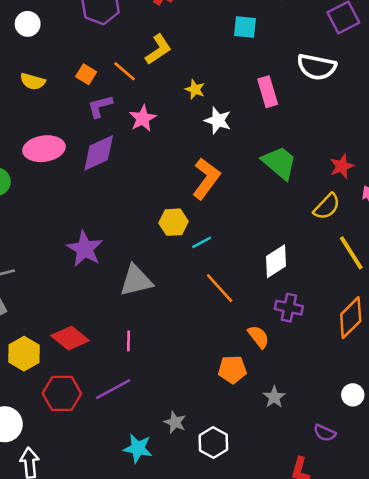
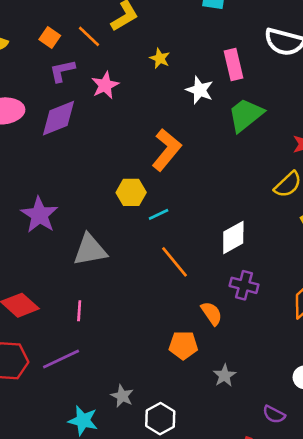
white star: (218, 120) -> (200, 90), moved
green trapezoid: (279, 163) -> (246, 115), moved, turned -81

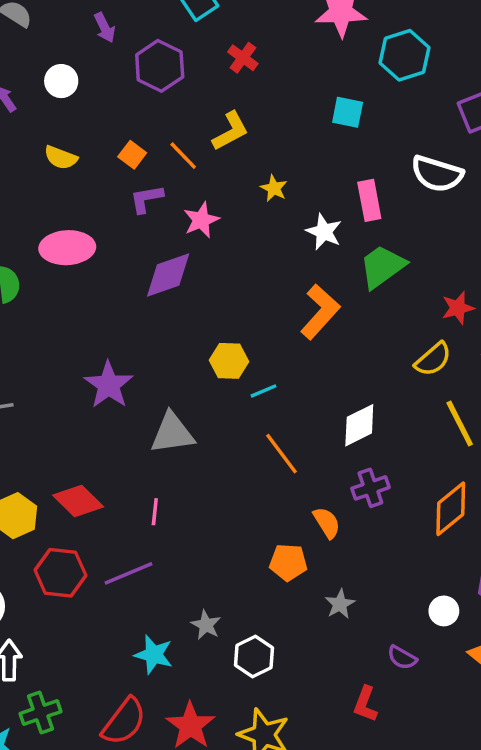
purple diamond: (59, 118) -> (168, 275), moved
orange L-shape: (167, 150) -> (320, 312), moved
purple cross: (244, 285) -> (370, 488), turned -36

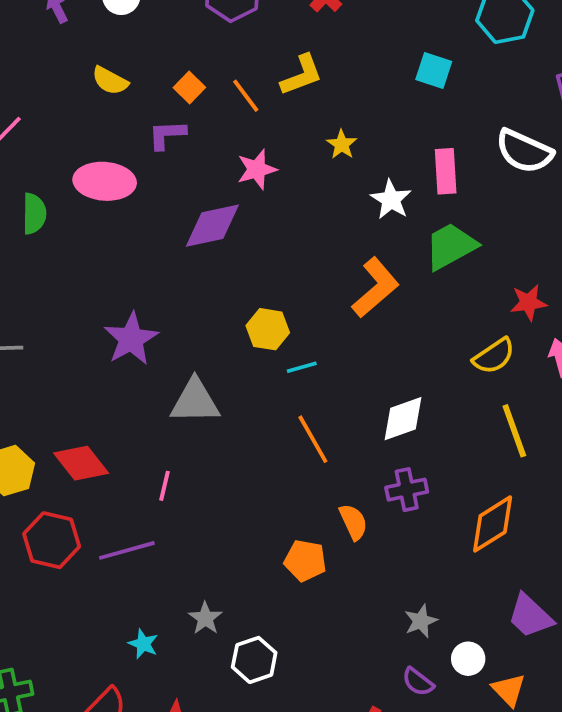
purple L-shape: (146, 199) -> (167, 135), moved
gray star: (340, 604) -> (421, 621), moved
white circle: (444, 611) -> (468, 659), moved
cyan star: (154, 655) -> (143, 644), size x0.7

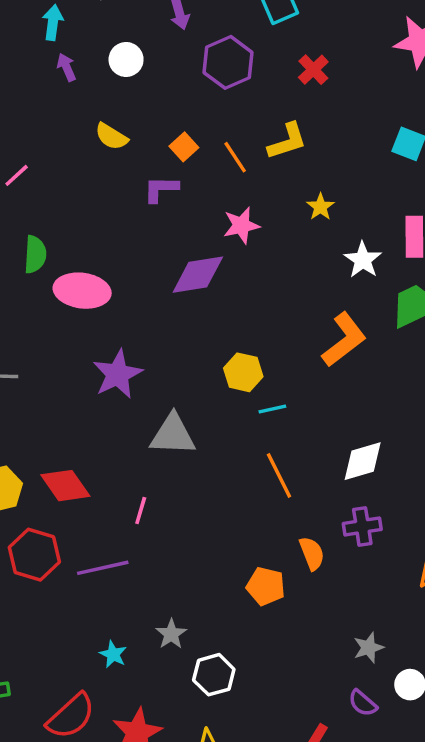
pink ellipse: (105, 181) -> (82, 291), moved

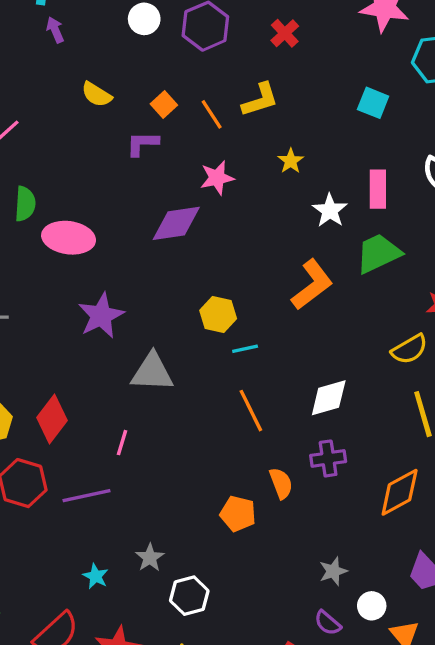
white circle: (126, 59) -> (144, 19), moved
red diamond: (65, 486) -> (52, 419), turned 72

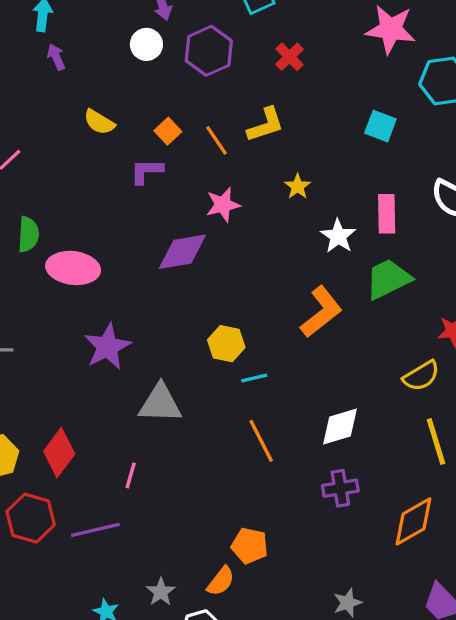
orange semicircle: (281, 483) -> (221, 581), moved, turned 60

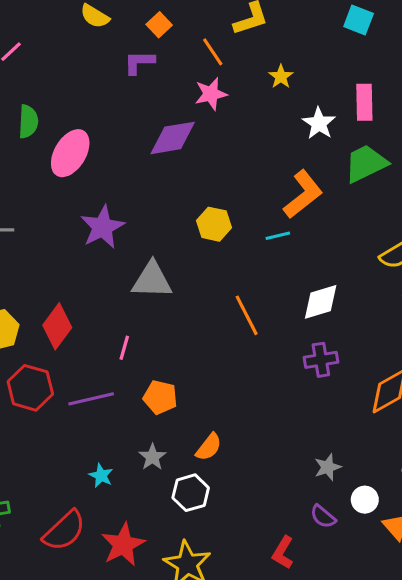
orange line: (216, 140) -> (213, 52), moved
pink ellipse: (73, 268) -> (70, 153), turned -66
cyan line: (254, 378) -> (278, 236), moved
orange pentagon: (250, 546) -> (160, 397), moved

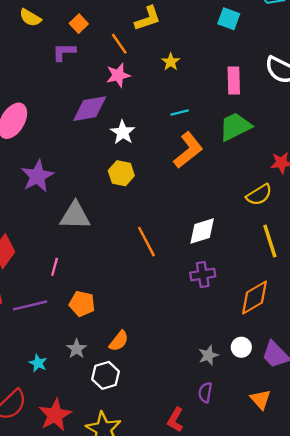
white star: (319, 123) -> (123, 132), moved
cyan line: (278, 236) -> (180, 113), moved
white circle: (365, 500) -> (241, 347), moved
purple semicircle: (323, 517) -> (205, 392), turned 60

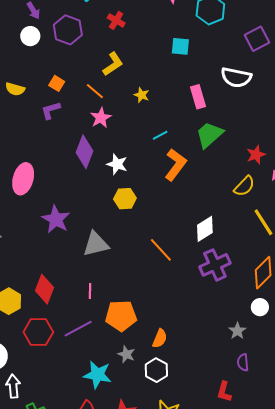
purple diamond: (90, 109) -> (84, 152), turned -44
purple cross: (203, 275) -> (215, 265), size x1.4
orange pentagon: (82, 304) -> (121, 316), size x1.4
white circle: (241, 347) -> (260, 307), moved
cyan star: (38, 363) -> (97, 375), size x1.8

